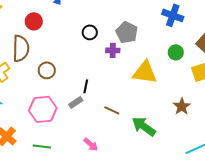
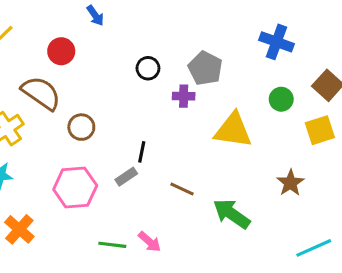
brown semicircle: (21, 48) -> (41, 93), turned -56
green line: (42, 146) -> (112, 245), moved

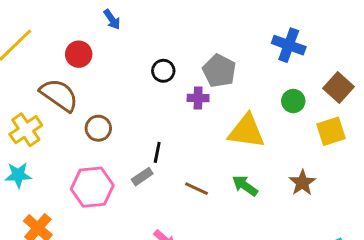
green arrow: (232, 214) -> (245, 186), moved, size x0.7

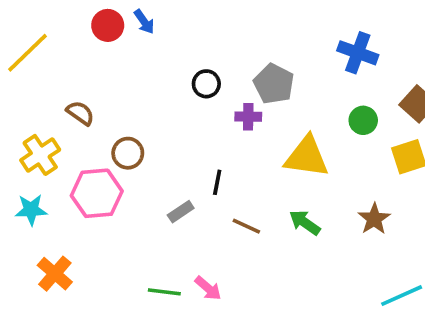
red circle: (79, 54) -> (108, 25), moved
brown semicircle: (59, 95) -> (80, 113), size x0.6
black line: (157, 152) -> (217, 182), moved
pink hexagon: (92, 187) -> (97, 193), moved

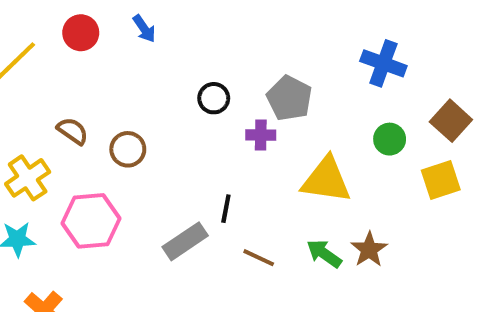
red circle: (108, 25) -> (81, 33), moved
brown circle: (128, 153) -> (128, 149), moved
gray rectangle: (181, 212) -> (185, 241), size x1.5
brown star: (374, 219) -> (369, 250), moved

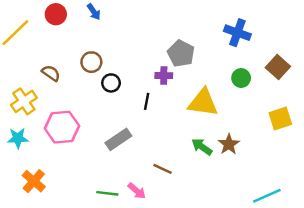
black circle: (214, 98) -> (111, 83), moved
brown circle: (128, 149) -> (91, 62), moved
yellow square: (441, 180) -> (280, 119), moved
black line: (226, 209) -> (147, 101), moved
brown line: (259, 258) -> (163, 169), moved

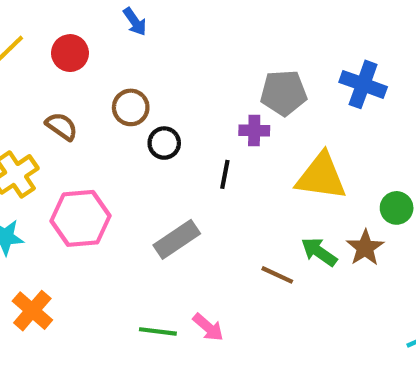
red circle: (56, 14) -> (70, 53), moved
blue cross: (237, 33) -> (363, 84), moved
gray pentagon: (181, 53) -> (284, 93), turned -30
green circle: (241, 78) -> (397, 208), moved
brown line: (163, 169) -> (277, 275), moved

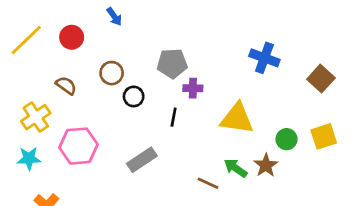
gray pentagon: (284, 93) -> (172, 63), moved

